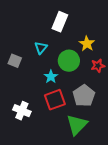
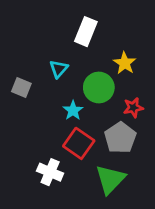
red star: (98, 66) -> (133, 108), moved
red square: (55, 100) -> (79, 143), turned -35
white cross: (22, 111) -> (50, 172), moved

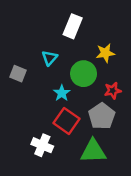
yellow star: (125, 63) -> (105, 53), turned 30
green triangle: (110, 179) -> (93, 151), turned 44

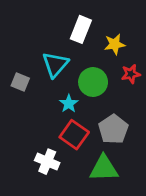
yellow star: (105, 53) -> (115, 44), moved
cyan triangle: (50, 58) -> (55, 64), size x1.5
red star: (113, 91) -> (131, 74), moved

